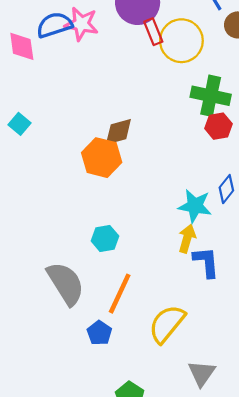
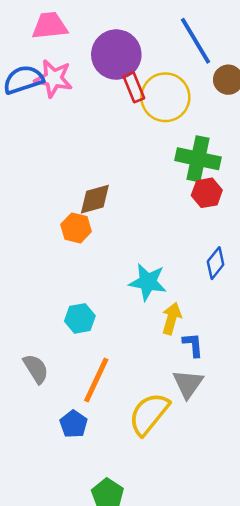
orange hexagon: (102, 158) -> (76, 228), size x0.7
cyan star: (195, 206) -> (148, 282), moved
blue L-shape: (206, 262) -> (193, 345), size x0.7
gray semicircle: (66, 283) -> (36, 369), size x0.6
gray triangle: (202, 373) -> (188, 384), moved

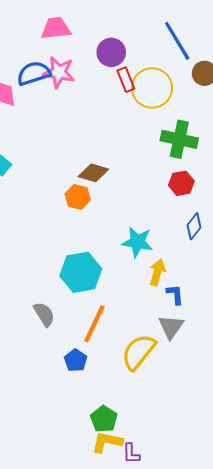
purple circle: (116, 55) -> (111, 52), size x0.7
red hexagon: (207, 193) -> (181, 183), moved
brown diamond: (95, 199) -> (93, 173), turned 32
cyan hexagon: (80, 318) -> (81, 272), size x1.6

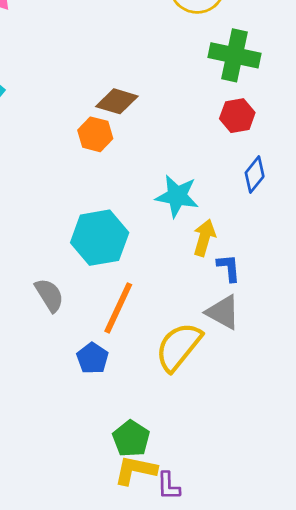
gray triangle: (171, 327) -> (223, 312), turned -36

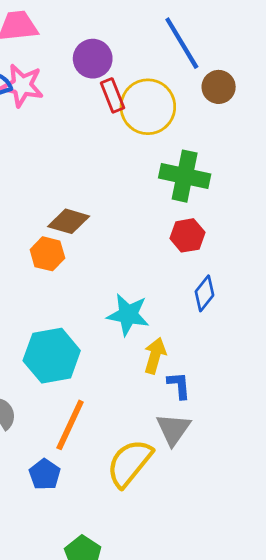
gray triangle: (223, 312) -> (173, 429), turned 36

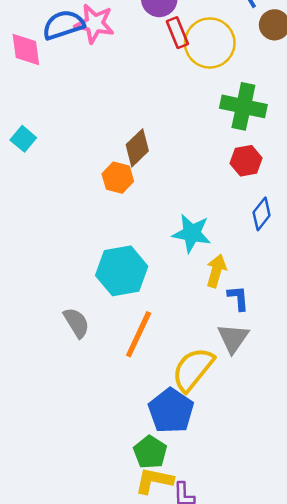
brown diamond: (69, 221) -> (137, 148), turned -60
blue pentagon: (45, 474) -> (171, 411), moved, size x1.6

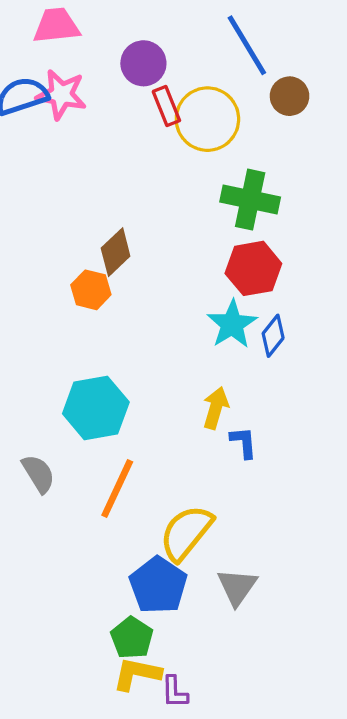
red hexagon: (246, 161) -> (253, 268), size x1.4
cyan star: (192, 233) -> (232, 324), moved, turned 30
gray triangle: (233, 338) -> (237, 587), moved

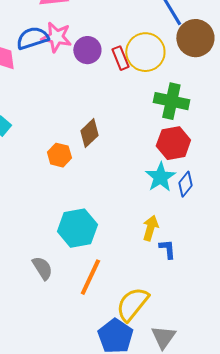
purple circle: (143, 63) -> (87, 50), moved
brown circle: (290, 96) -> (195, 38), size x1.6
red rectangle: (166, 106) -> (120, 58), moved
orange hexagon: (91, 290) -> (59, 155), moved

